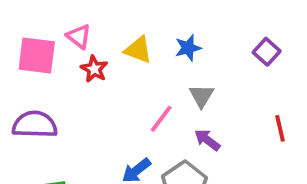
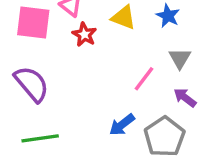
blue star: (188, 48) -> (168, 16), turned -30
purple semicircle: (35, 125) -> (32, 84), turned 48

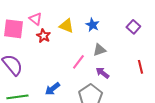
gray triangle: (180, 58) -> (99, 50), turned 40
blue arrow: (122, 125) -> (52, 89), moved

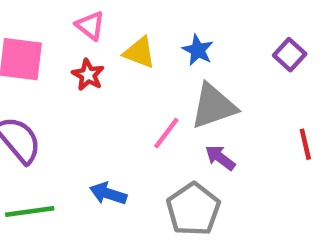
pink triangle: (35, 19) -> (90, 25), moved
gray triangle: (99, 50) -> (213, 106), size x1.6
blue arrow: (52, 89) -> (108, 194), turned 56

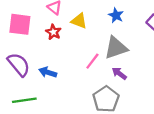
blue star: (198, 50) -> (116, 15), moved
blue arrow: (108, 194) -> (48, 72), moved

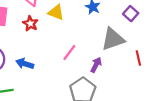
gray triangle: (116, 48) -> (113, 39), moved
purple arrow: (119, 73) -> (96, 65), turned 80

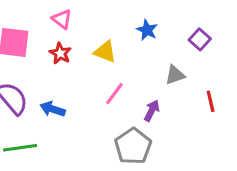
yellow triangle: (56, 12) -> (105, 52), moved
gray triangle: (113, 39) -> (175, 75), size x0.6

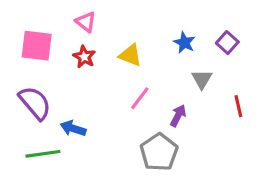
blue star: (147, 30) -> (184, 43), moved
gray triangle: (175, 75) -> (202, 79), turned -40
blue arrow: (53, 109) -> (73, 128), moved

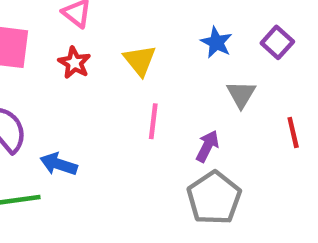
yellow triangle: (130, 55) -> (140, 60), turned 30
pink line: (140, 98) -> (153, 121), turned -30
gray pentagon: (159, 152) -> (214, 198), moved

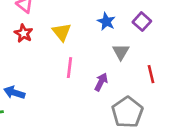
gray pentagon: (214, 198) -> (127, 112), moved

